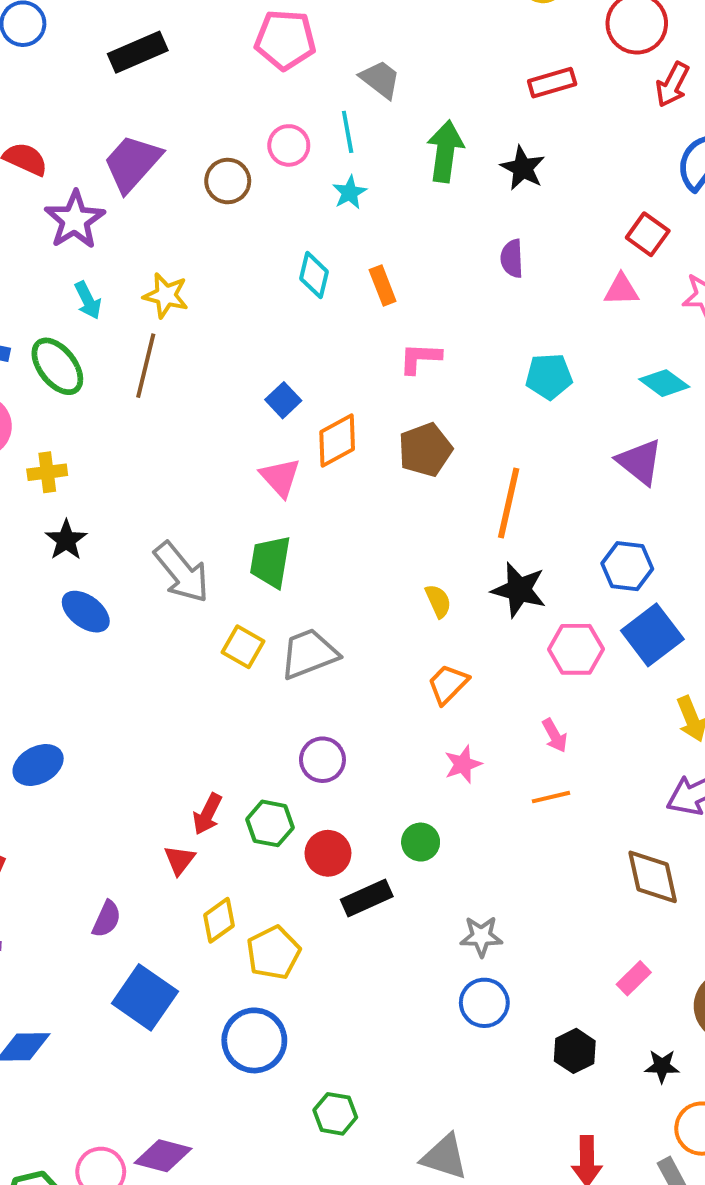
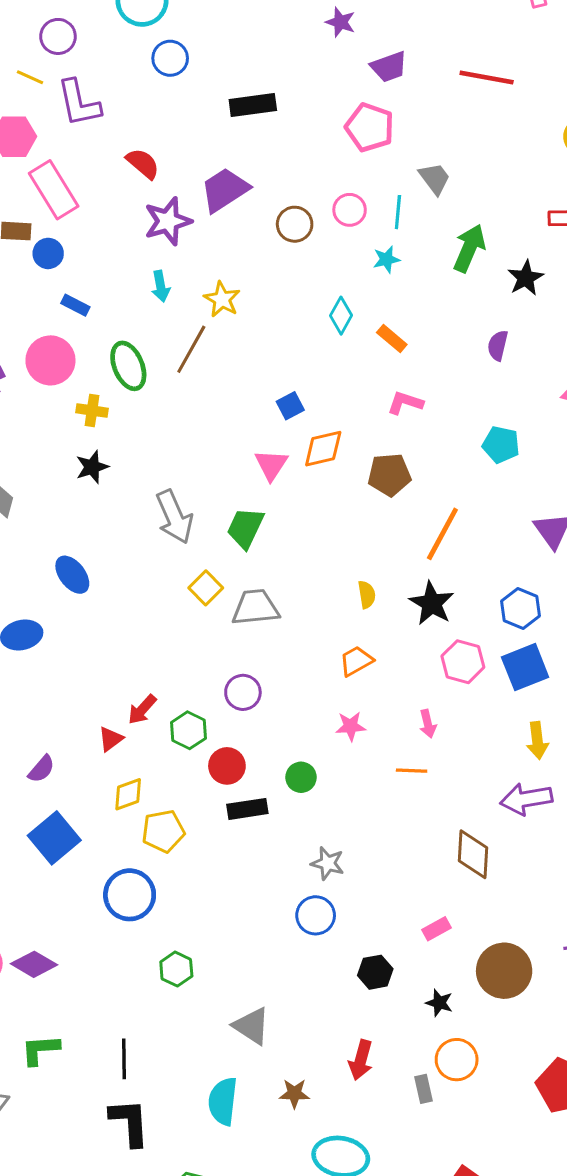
orange rectangle: (383, 286) -> (392, 338), turned -44
green ellipse: (57, 366) -> (128, 366), moved
blue ellipse: (86, 612) -> (72, 575), moved

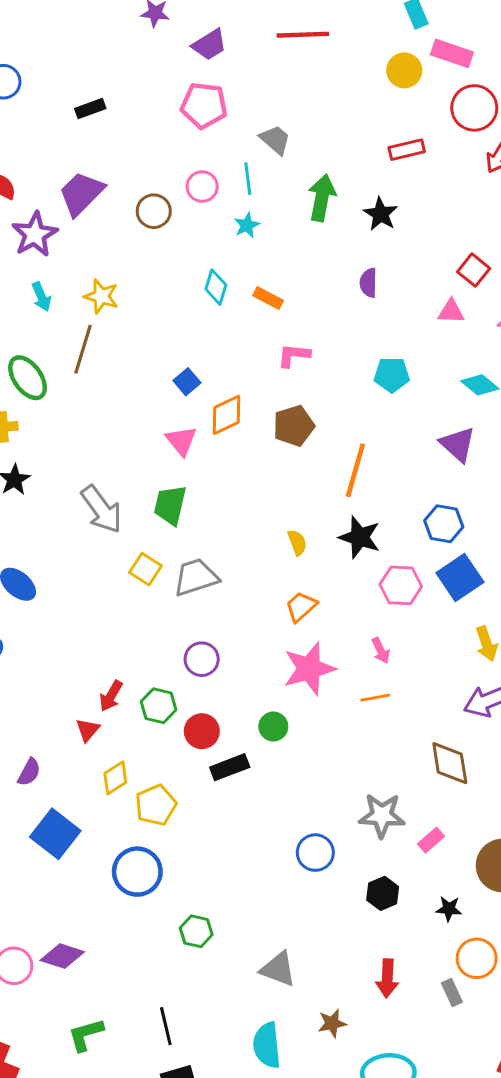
black rectangle: (253, 105) -> (90, 108), size x0.7
pink star: (351, 726) -> (309, 669), size x1.8
gray star: (328, 863) -> (382, 815), moved, size x1.4

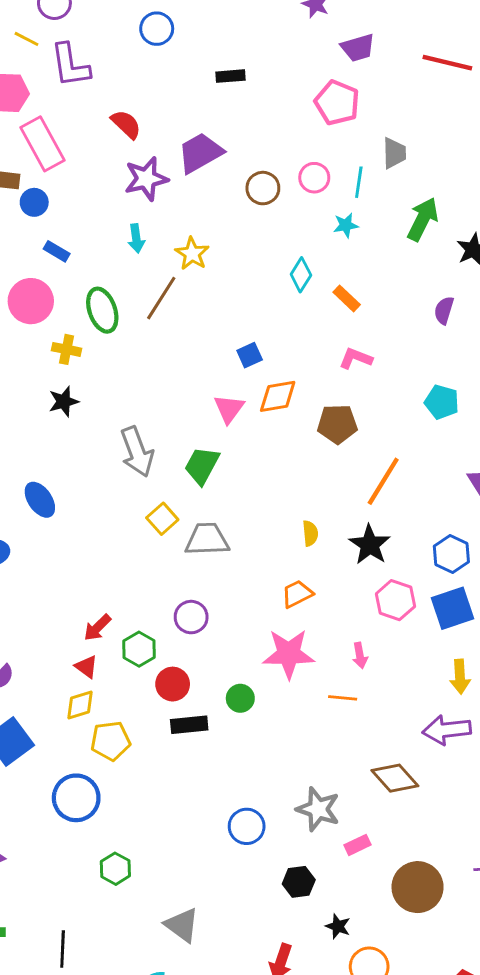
gray trapezoid: (275, 140) -> (394, 153), turned 32
red triangle: (88, 730) -> (86, 667), moved, turned -50
brown diamond: (450, 763) -> (395, 778), turned -48
black star: (449, 909) -> (338, 926), moved

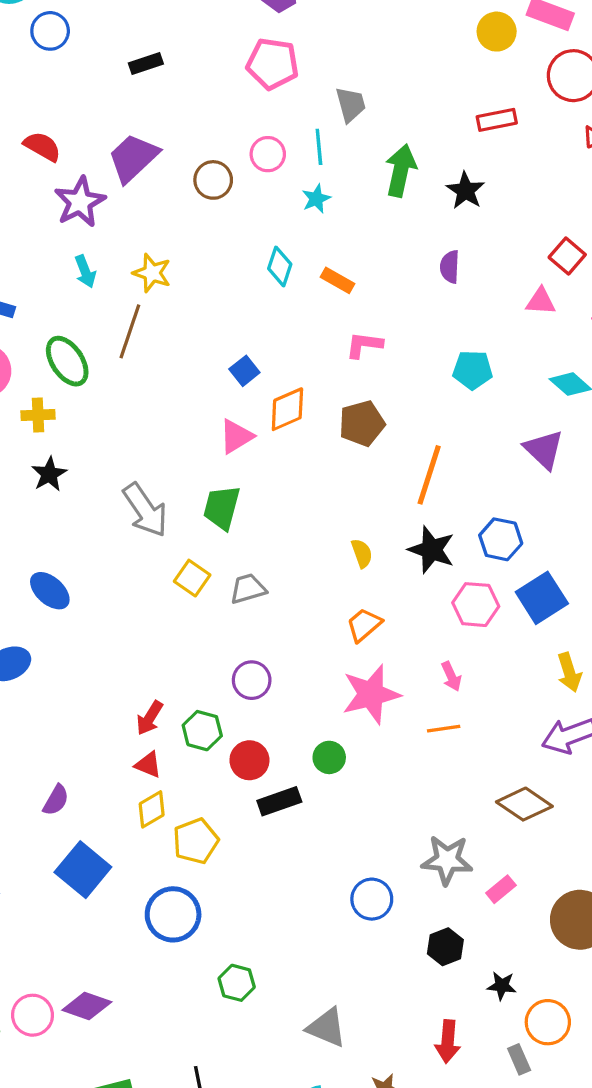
pink triangle: (229, 409) -> (236, 436), turned 36
gray trapezoid: (207, 539) -> (248, 589), size x0.7
blue hexagon: (451, 554) -> (501, 539), moved

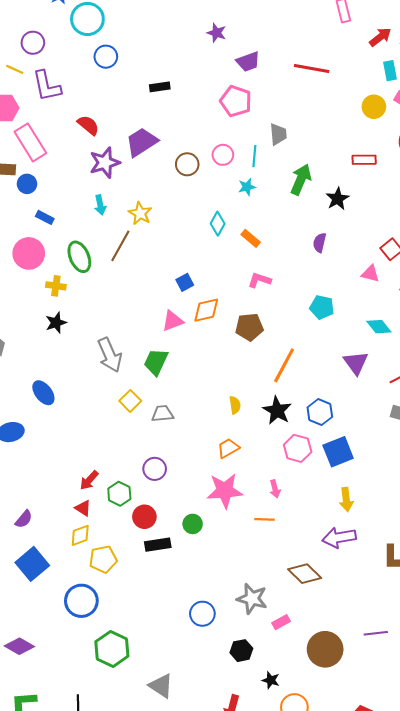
green hexagon: (237, 983) -> (112, 649), size x1.6

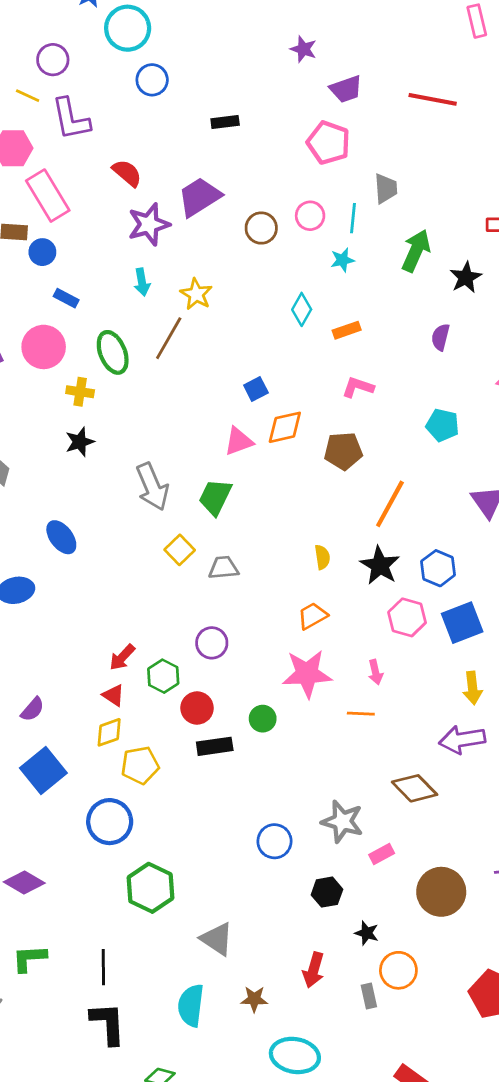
orange rectangle: (251, 238) -> (347, 330), turned -60

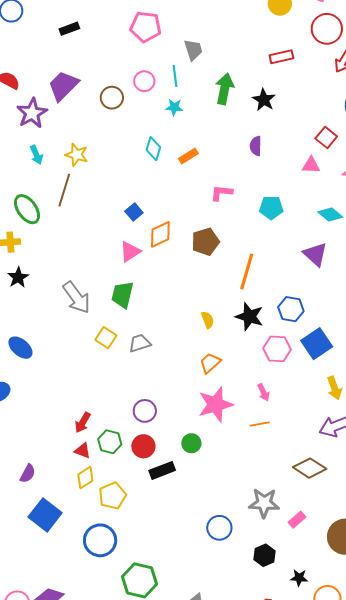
cyan star: (342, 260) -> (174, 107), turned 30
pink L-shape: (358, 387) -> (221, 193), moved
purple circle: (212, 643) -> (145, 411), moved
green hexagon: (163, 676) -> (110, 442), moved

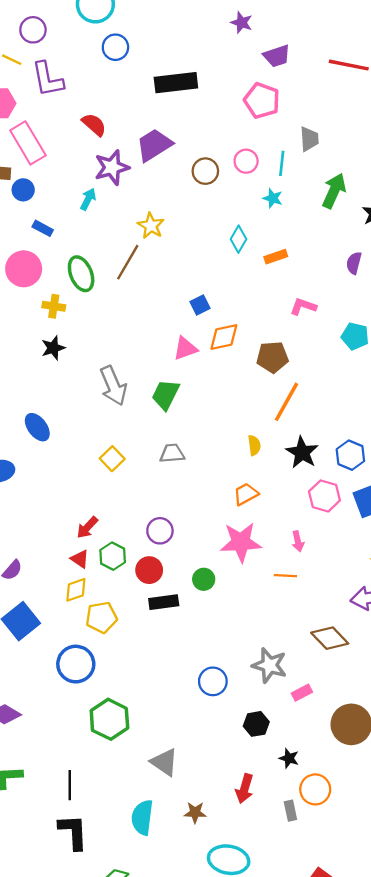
black rectangle: (69, 29) -> (176, 83), size x1.8
cyan arrow: (36, 155) -> (88, 199), moved, turned -144
orange line: (247, 272) -> (286, 402), moved
yellow square: (106, 338) -> (112, 459), moved

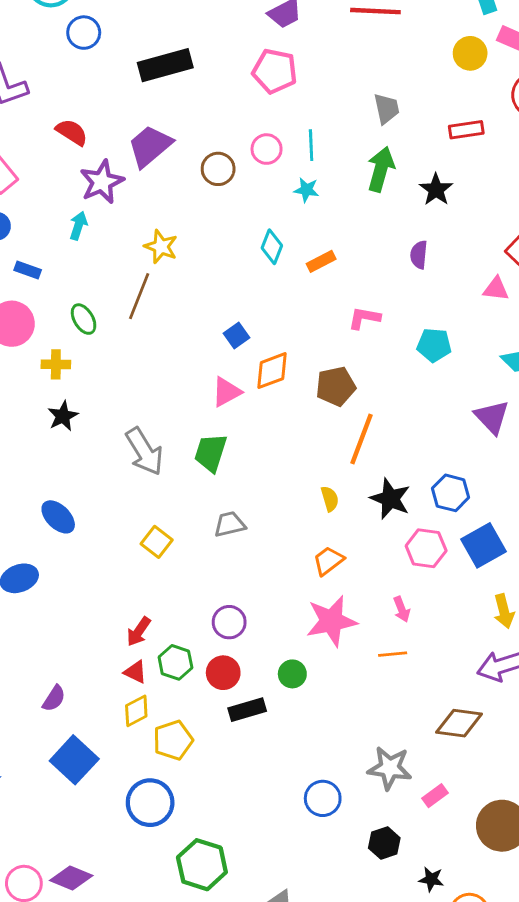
gray trapezoid: (309, 139) -> (386, 109), moved
green ellipse: (81, 274) -> (84, 319), size x0.7
brown diamond: (330, 638) -> (459, 723), turned -30

